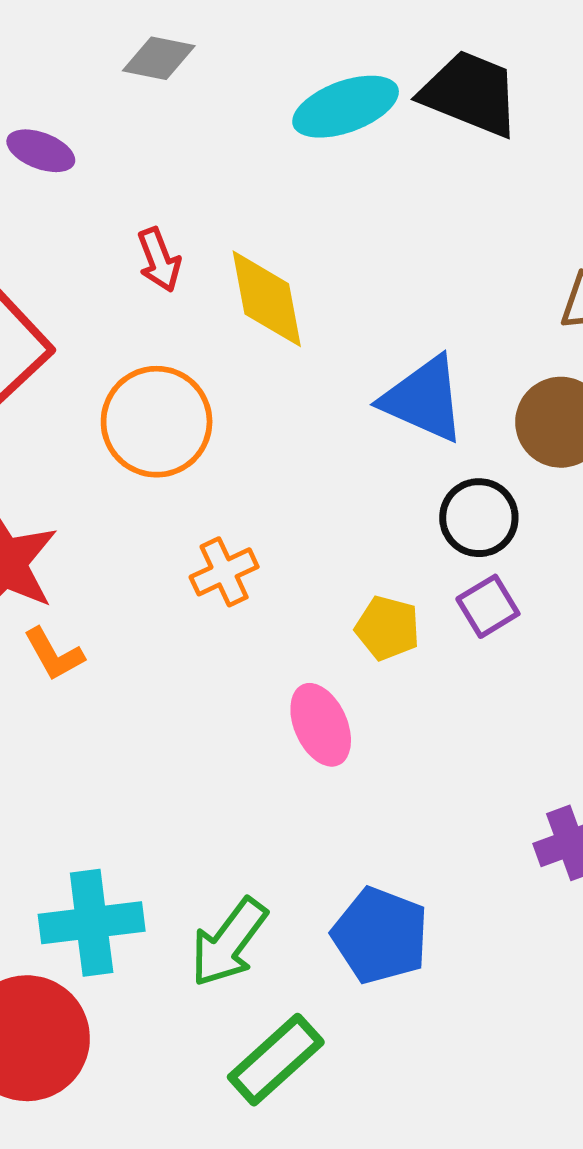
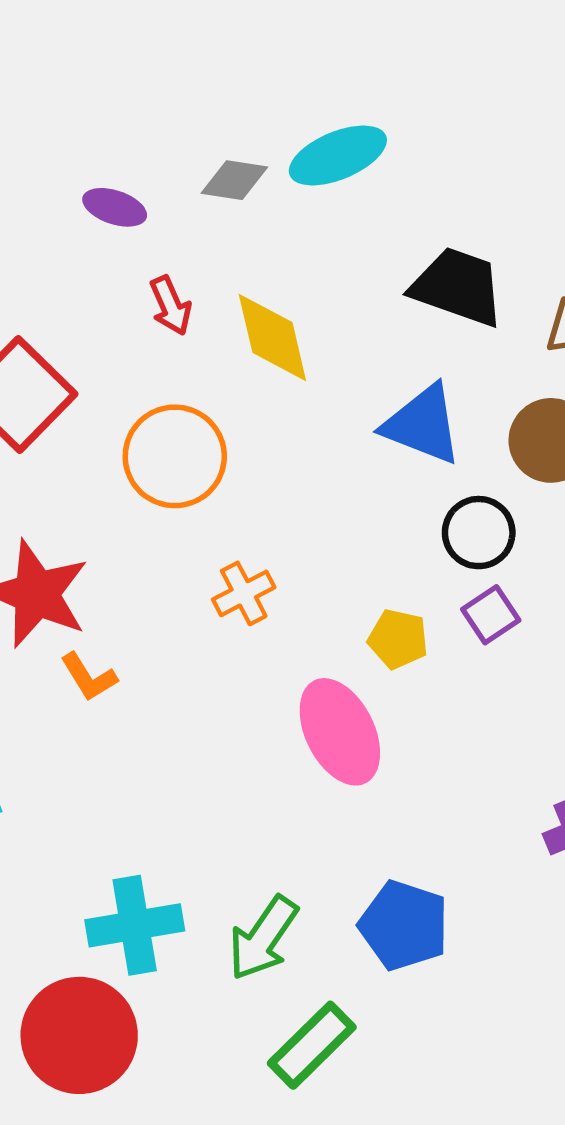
gray diamond: (159, 58) -> (234, 180), moved
black trapezoid: (470, 93) -> (458, 287), moved
purple ellipse: (41, 151) -> (115, 207), moved
pink ellipse: (321, 725) -> (340, 732), size x1.4

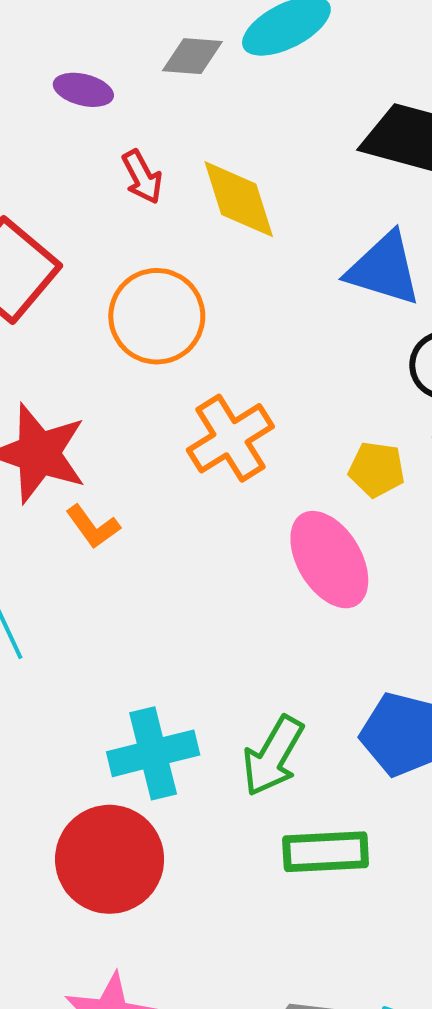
orange cross: (244, 593) -> (230, 438), size x1.5
green rectangle: (312, 1045) -> (326, 852), turned 46

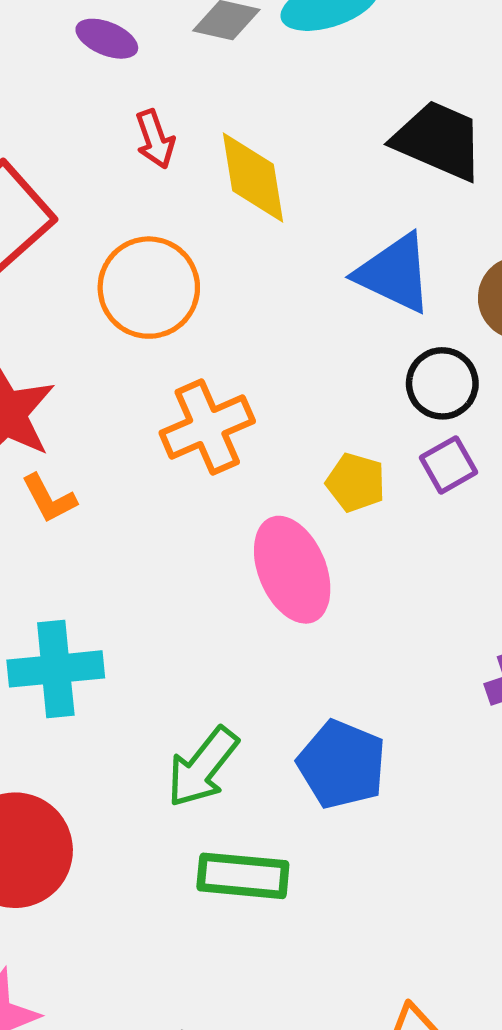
cyan cross: (153, 753) -> (56, 669), moved

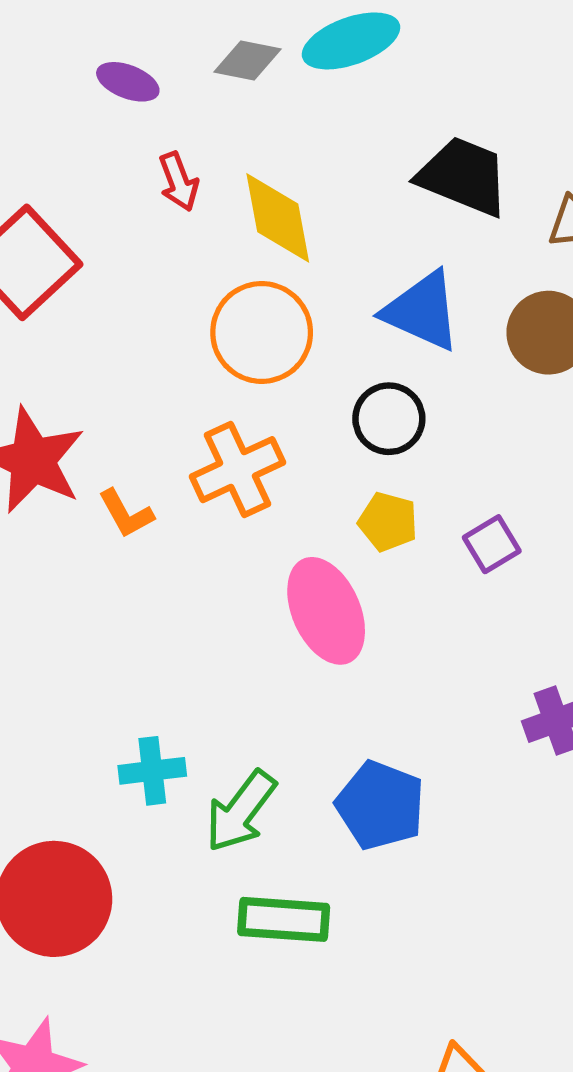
orange circle: (149, 288) -> (262, 332), moved
black circle: (442, 383) -> (389, 419), moved
purple square: (448, 465) -> (492, 544), moved
orange L-shape: (49, 499) -> (126, 514), moved
cyan cross: (56, 669) -> (152, 771), moved, size x0.7

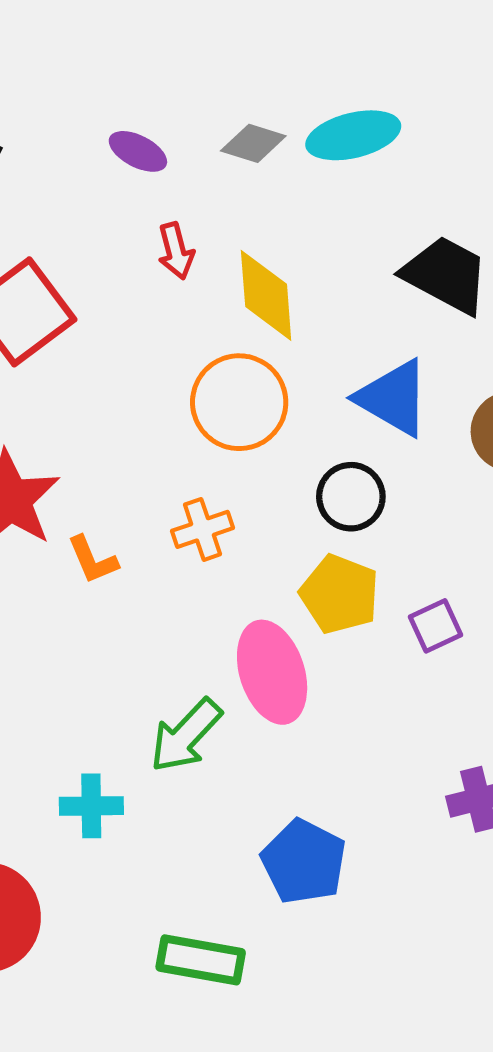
orange cross: (238, 470) -> (202, 529), size x0.7
yellow pentagon: (388, 522) -> (340, 594), size x1.4
green arrow: (241, 811) -> (186, 735), moved

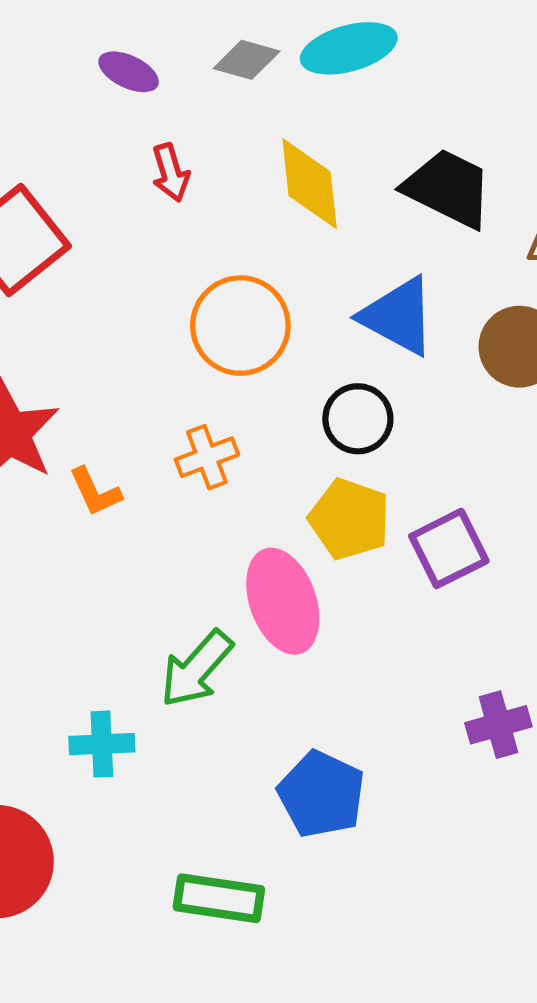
yellow diamond: (266, 295) -> (310, 184), moved
purple square: (436, 626) -> (449, 548), size x1.4

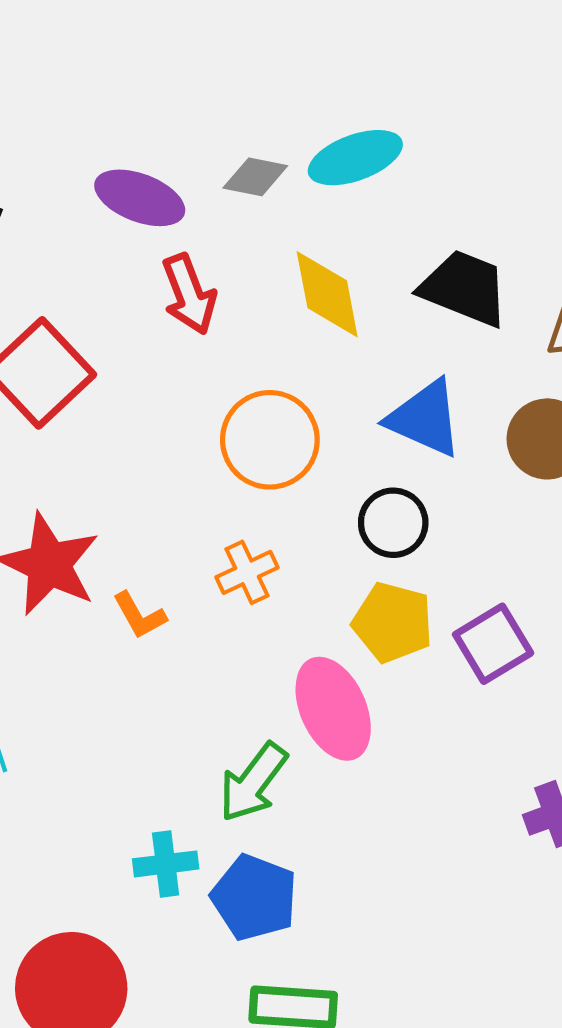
purple ellipse: (129, 72) -> (140, 198), size x1.5
red arrow: (171, 173) -> (189, 294), size x1.4
blue pentagon: (321, 794) -> (254, 898), moved

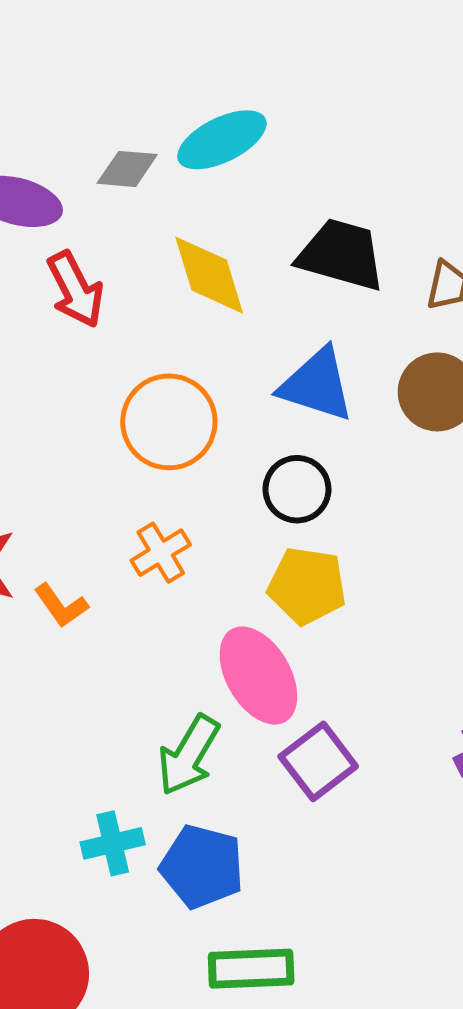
purple square: (493, 644) -> (318, 761), moved

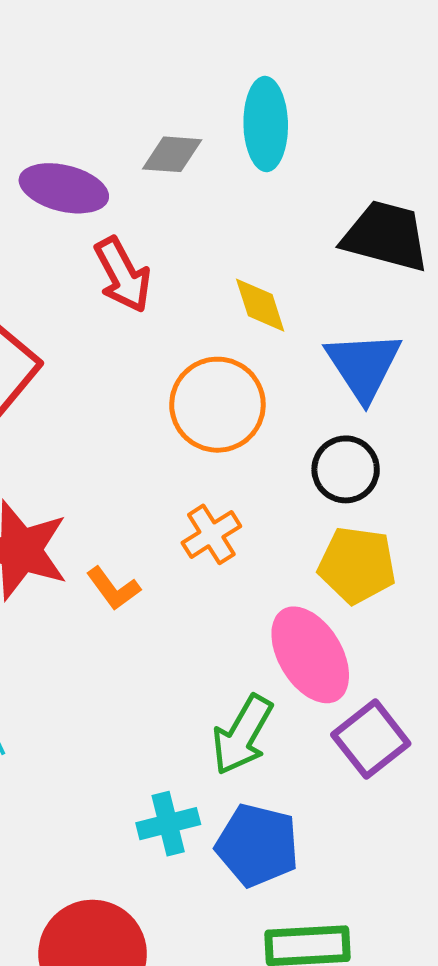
cyan ellipse: (222, 140) -> (266, 124), turned -64
yellow diamond: (209, 275) -> (260, 305), moved, size x0.7
blue triangle: (317, 385) -> (364, 366), turned 40

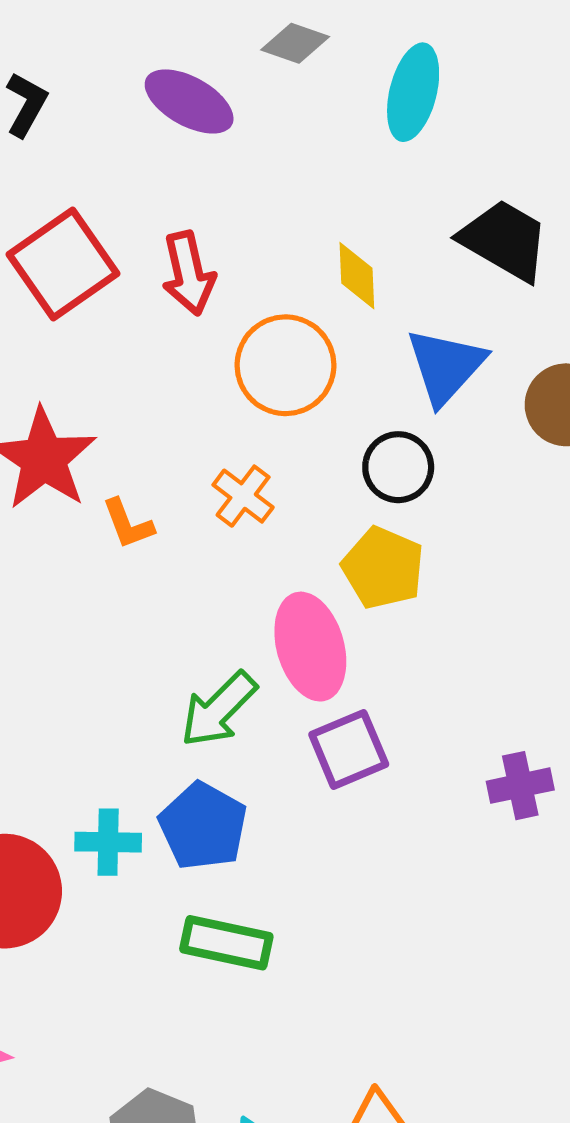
gray diamond: (172, 154) -> (295, 43), moved
red arrow: (123, 275) -> (188, 273), moved
orange cross: (211, 534) -> (243, 496), turned -36
cyan cross: (168, 824) -> (108, 842), moved

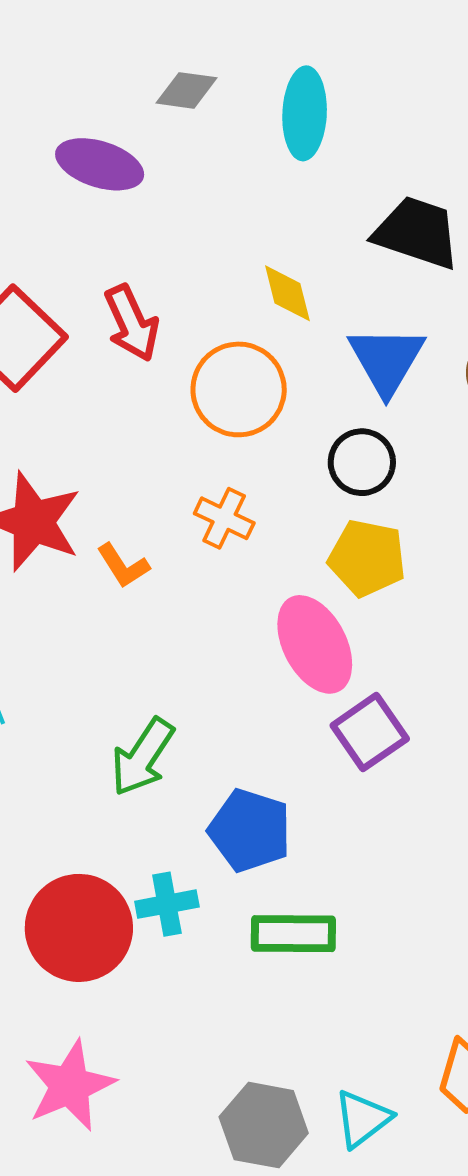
green arrow: (219, 709) -> (143, 757), moved
cyan cross: (108, 842) -> (167, 904), moved

